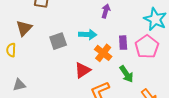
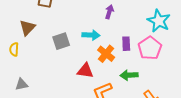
red triangle: (83, 70) -> (85, 71), turned 42
green arrow: (126, 74) -> (129, 75), turned 120

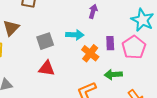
red triangle: (85, 71) -> (47, 68), moved

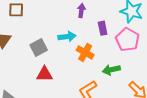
purple rectangle: (110, 43) -> (103, 28), moved

